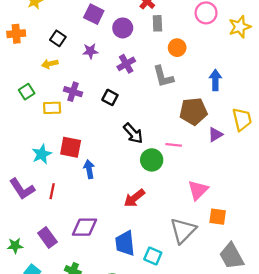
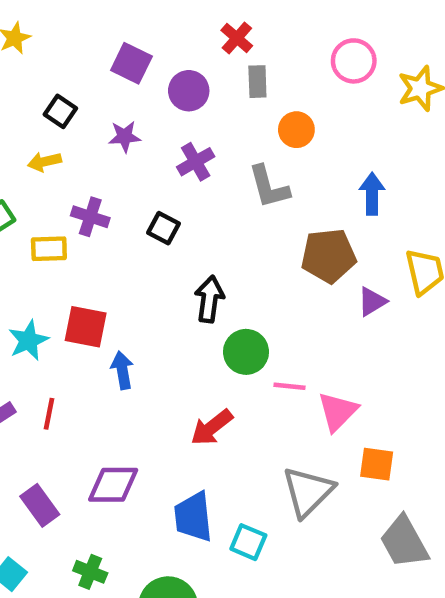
black arrow: (133, 133) -> (209, 299), turned -130
pink line: (174, 145) -> (290, 386), moved

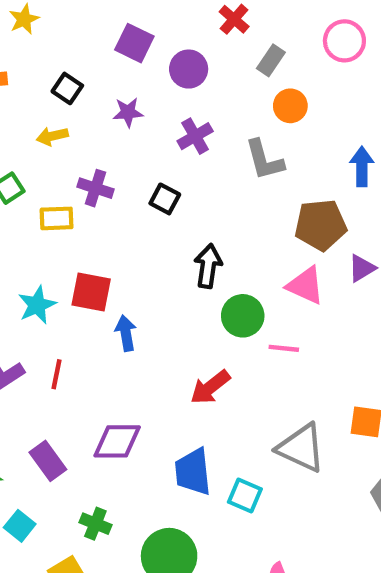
gray rectangle: (257, 82) -> (271, 60), moved, turned 36
pink triangle: (338, 411) -> (305, 286), moved, turned -51
gray triangle: (308, 492) -> (301, 448), turned -50

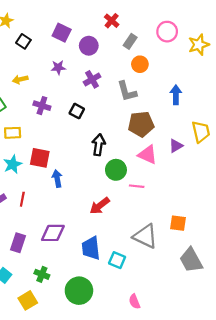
black square: (67, 88) -> (23, 41), moved
yellow rectangle: (57, 218) -> (13, 133), moved
brown pentagon: (321, 225) -> (141, 124), moved
purple rectangle: (48, 461) -> (18, 243), turned 54

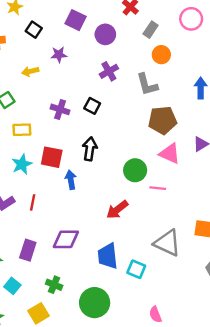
purple star: (58, 67) -> (59, 55), moved
purple cross: (42, 106) -> (60, 109), moved
black arrow: (99, 145) -> (90, 149), moved

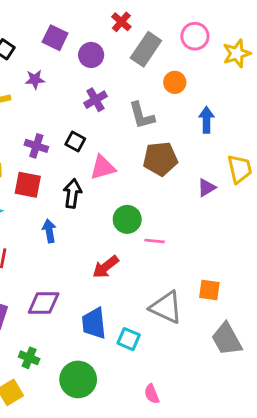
gray rectangle: (151, 30) -> (146, 49), size x1.6
orange circle: (161, 55) -> (175, 82), moved
pink triangle: (170, 154) -> (103, 167), moved, turned -40
red square: (52, 157) -> (28, 185), moved

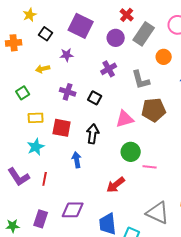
purple square: (55, 38) -> (81, 26), size x1.4
purple circle: (91, 55) -> (116, 38), moved
purple cross: (36, 146) -> (68, 92), moved
pink triangle: (103, 167) -> (125, 119), moved

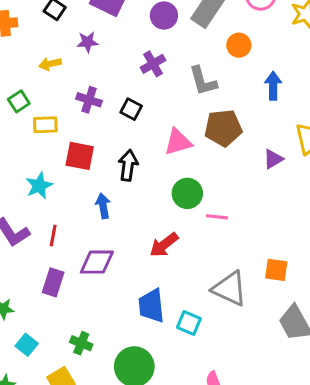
yellow rectangle: (36, 118) -> (45, 125), moved
purple diamond: (73, 210) -> (97, 262), moved
purple rectangle: (41, 219) -> (53, 282), moved

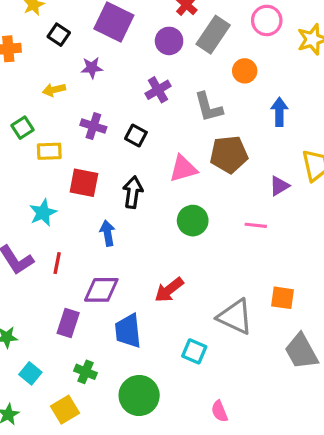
pink line: (217, 217) -> (256, 225), moved
red arrow: (164, 245) -> (169, 290), moved
purple rectangle: (53, 282) -> (68, 323), moved
blue trapezoid: (151, 306) -> (128, 331), moved

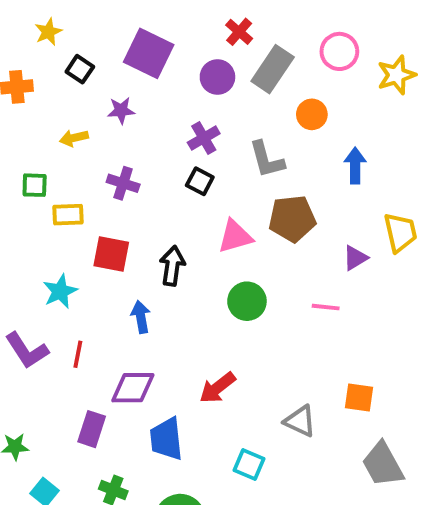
green square: (22, 128) -> (35, 185), turned 35
black square: (136, 135) -> (200, 181), moved
gray triangle: (235, 317) -> (300, 421), size x0.7

